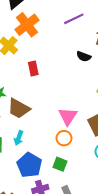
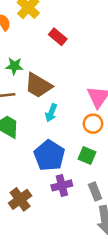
red rectangle: (33, 68) -> (58, 37), turned -40
cyan arrow: (19, 138) -> (51, 113), moved

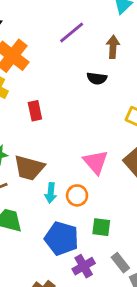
red rectangle: (58, 37) -> (35, 111), turned 54
orange circle: (93, 124) -> (77, 195), moved

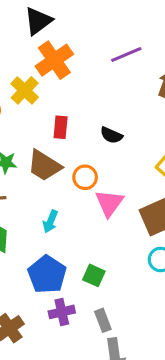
black semicircle: (97, 78) -> (111, 135), moved
brown trapezoid: (29, 168) -> (44, 166), moved
orange circle: (77, 195) -> (85, 177), moved

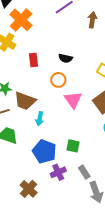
brown trapezoid: (44, 166) -> (25, 101), moved
orange circle: (85, 177) -> (58, 80), moved

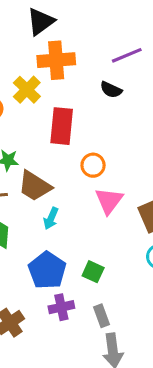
orange cross: (21, 20) -> (56, 60), turned 30
black semicircle: (65, 58) -> (111, 90), moved
red rectangle: (34, 60) -> (62, 126), size x1.6

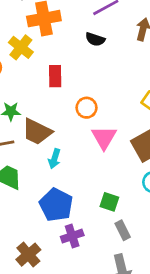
red rectangle: (62, 126) -> (55, 76), size x0.7
green square: (93, 272) -> (109, 202), moved
gray rectangle: (102, 316) -> (123, 230), moved

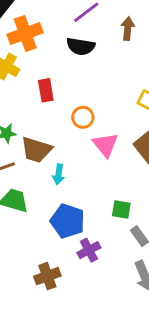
black semicircle: (95, 39) -> (81, 46), size x1.4
brown cross: (28, 255) -> (47, 276), turned 30

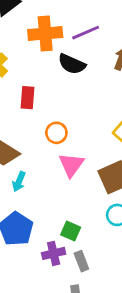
orange cross: (25, 33) -> (45, 34), moved
purple cross: (89, 250) -> (54, 253), moved

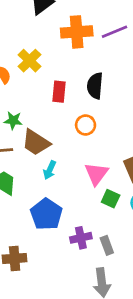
black semicircle: (72, 64) -> (95, 86), moved, turned 70
pink triangle: (71, 165) -> (96, 174), moved
green square: (71, 231) -> (111, 199), moved

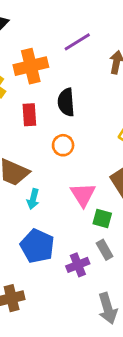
orange cross: (77, 32) -> (31, 66), moved
gray rectangle: (107, 245) -> (105, 250), moved

